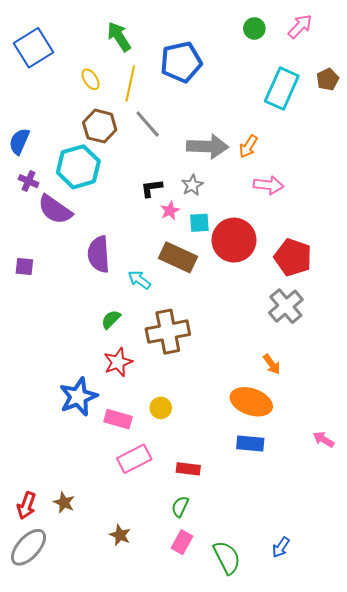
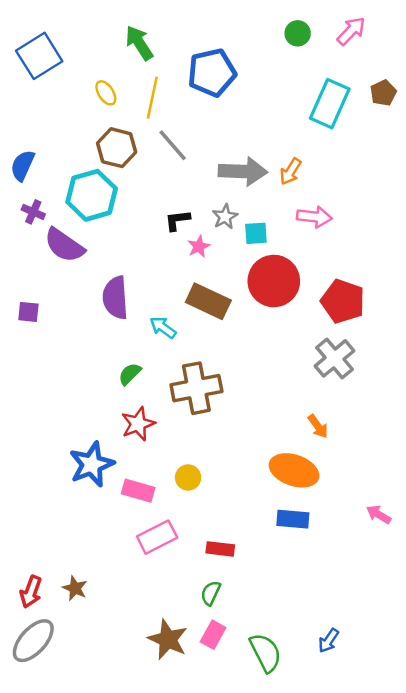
cyan square: (199, 223) -> (256, 233), moved
brown star: (120, 535) -> (168, 639), moved, size x1.6

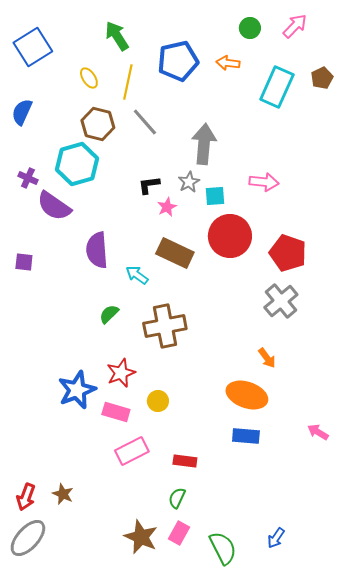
blue semicircle: (23, 165) -> (22, 112), moved
gray arrow: (243, 171) -> (204, 144), turned -87
orange arrow: (290, 171) -> (228, 63), moved, turned 65
red star: (138, 424) -> (121, 373), moved

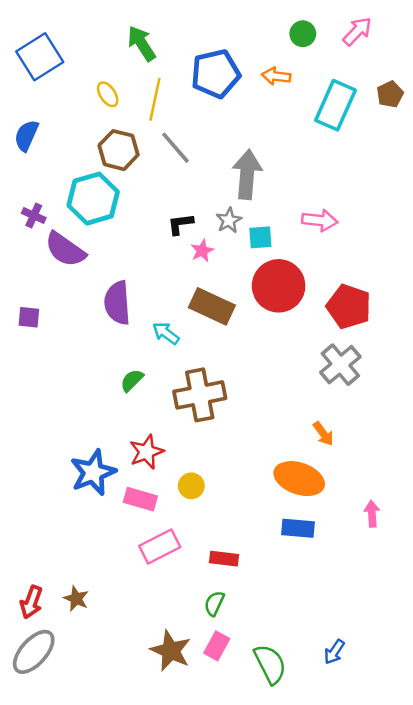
pink arrow: (318, 432) -> (372, 514), moved, turned 55

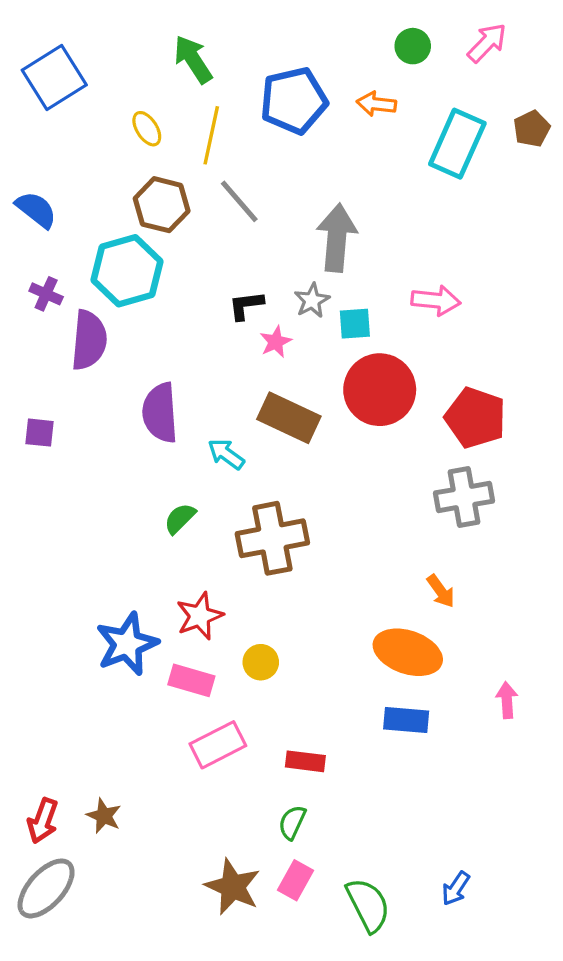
blue semicircle: (26, 136) -> (36, 210), moved, turned 104
purple semicircle: (65, 249) -> (89, 340), turned -120
gray cross: (340, 365) -> (464, 497), turned 30

